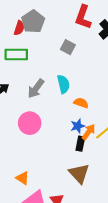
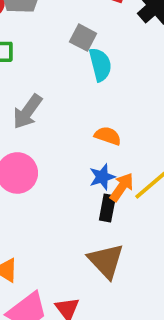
cyan semicircle: (63, 84) -> (100, 65), moved

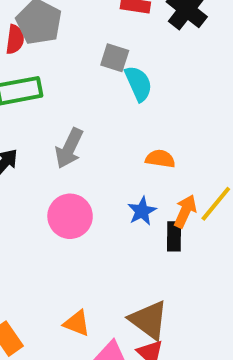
blue star: (102, 177) -> (142, 211), moved
brown triangle: (106, 261) -> (149, 320), moved

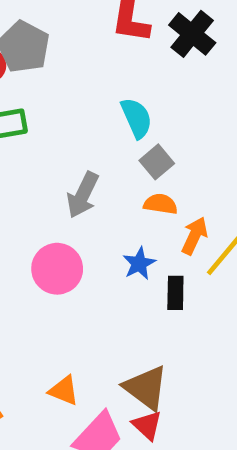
gray square: (115, 58) -> (157, 162), moved, turned 32
gray arrow: (69, 148) -> (83, 195), moved
orange arrow: (185, 211) -> (195, 236), moved

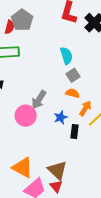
gray arrow: (83, 195) -> (39, 100), moved
orange triangle: (64, 391) -> (23, 168), size x1.6

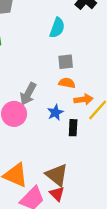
cyan semicircle: (66, 56) -> (57, 28), moved, turned 42
gray square: (73, 75) -> (66, 62), turned 32
orange arrow: (85, 108) -> (83, 99), turned 56

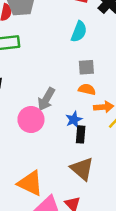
black rectangle: (73, 128) -> (81, 134), moved
brown triangle: (57, 175) -> (82, 169), moved

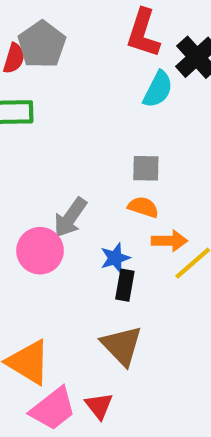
cyan semicircle: (79, 32) -> (158, 89), moved

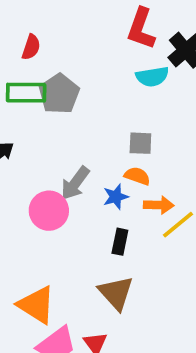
gray pentagon: (42, 44) -> (59, 94), moved
cyan semicircle: (158, 89) -> (152, 77), turned 52
blue star: (115, 258) -> (116, 197), moved

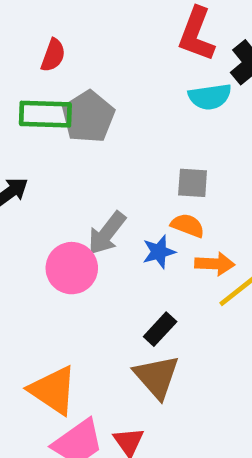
black rectangle: (120, 242) -> (160, 329), moved, turned 30

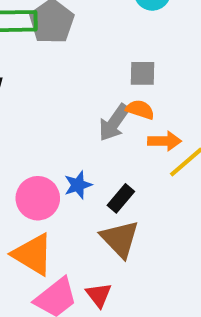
gray arrow: (107, 233) -> (114, 123), moved
blue star: (159, 252) -> (78, 185), moved
pink circle: (72, 268) -> (38, 198), moved

